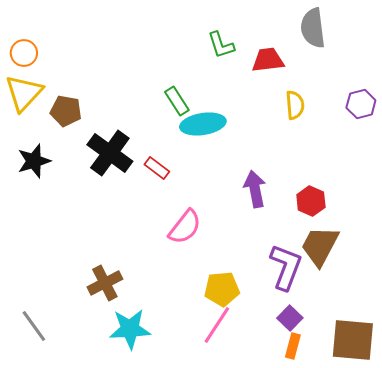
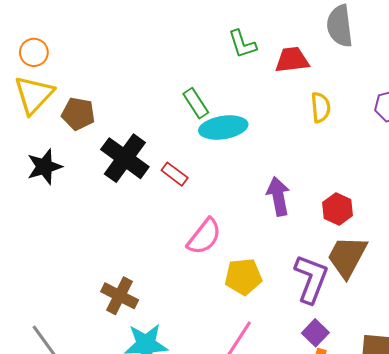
brown cross: (105, 283) -> (120, 296), turned -36
yellow pentagon: (222, 289) -> (243, 277), moved

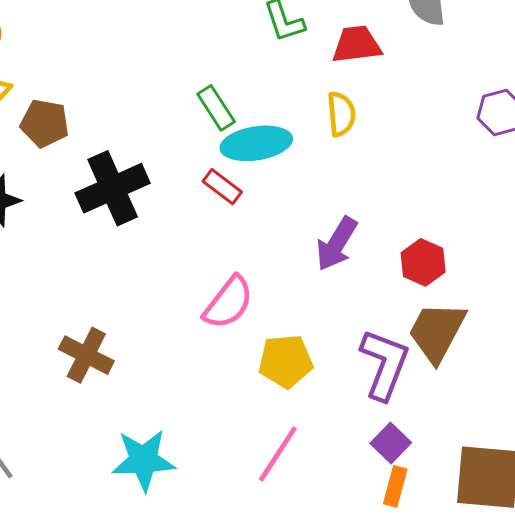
yellow semicircle: (321, 107) -> (341, 114), moved
black cross: (125, 158) -> (113, 188), turned 30
red rectangle: (175, 174) -> (222, 187), moved
purple arrow: (278, 196) -> (337, 244), turned -138
brown cross: (120, 296) -> (86, 355), moved

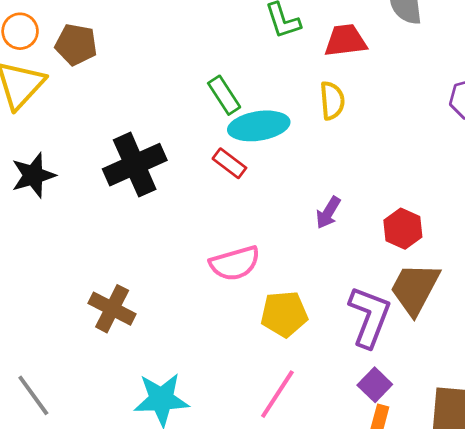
brown pentagon: (45, 123) -> (76, 45), moved
purple arrow: (337, 244) -> (328, 213), size x0.7
pink semicircle: (228, 303) -> (235, 263), turned 36

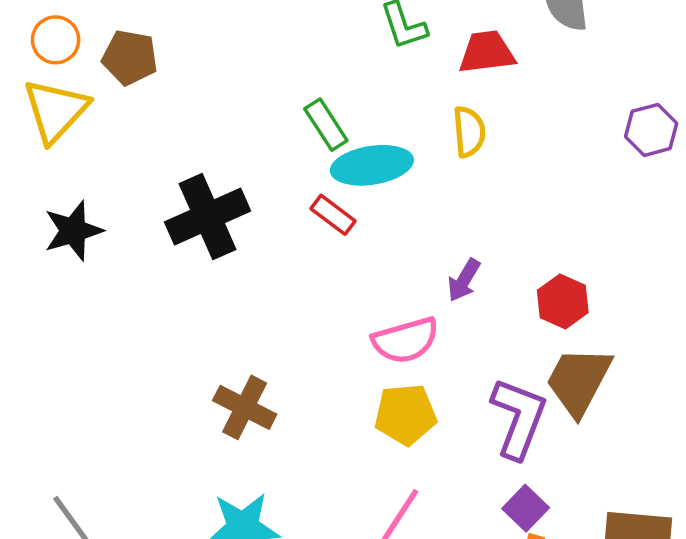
pink semicircle: (235, 263) -> (405, 340), moved
brown cross: (112, 309) -> (245, 407), moved

